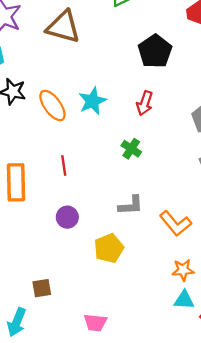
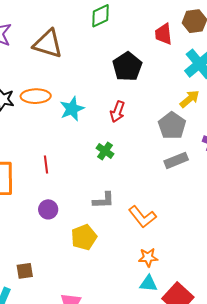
orange ellipse: (52, 105) -> (36, 96), moved, turned -56

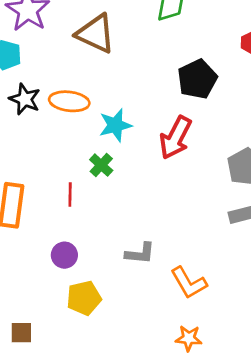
red arrow: (117, 112) -> (176, 138), size x1.5
green cross: (105, 151) -> (101, 165), moved
yellow pentagon: (84, 237) -> (84, 298), moved

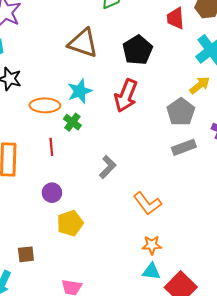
brown triangle: (95, 34) -> (83, 43), moved
orange ellipse: (69, 101) -> (45, 105), moved
gray L-shape: (140, 253) -> (108, 167), moved, turned -45

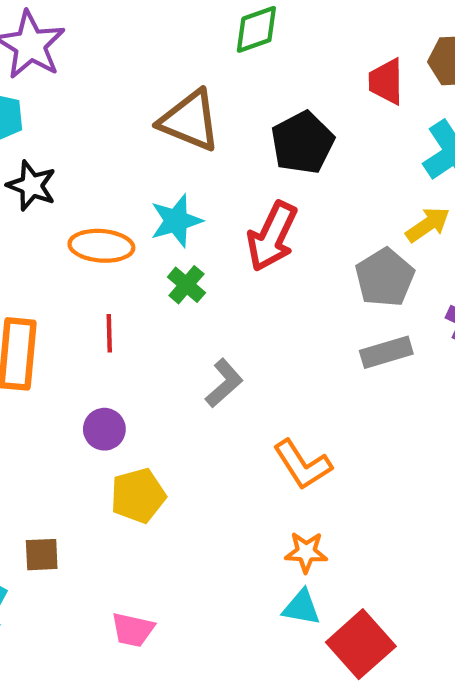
green cross: (72, 122) -> (186, 285), moved

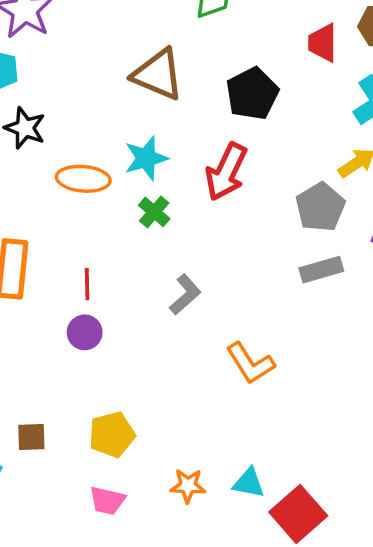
red line: (109, 333) -> (87, 284), moved
yellow pentagon: (138, 496) -> (112, 435), moved
orange star: (306, 552) -> (188, 486), moved

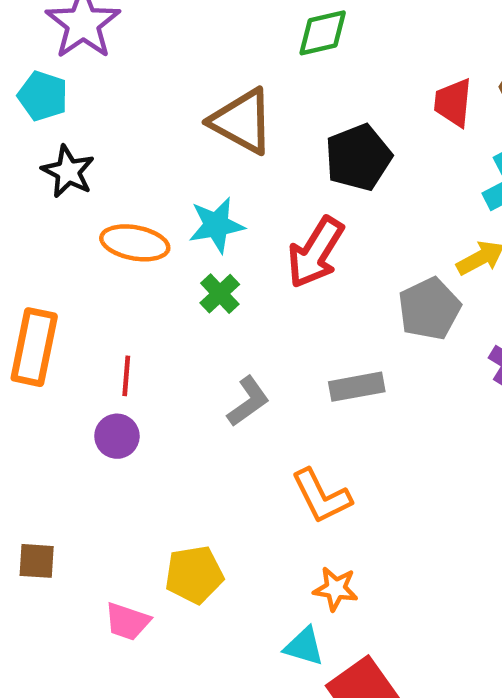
gray rectangle: (321, 270) -> (357, 387), moved
yellow pentagon: (112, 435) -> (194, 575), moved
orange star: (188, 486) -> (336, 589), moved
pink trapezoid: (107, 501) -> (127, 621), moved

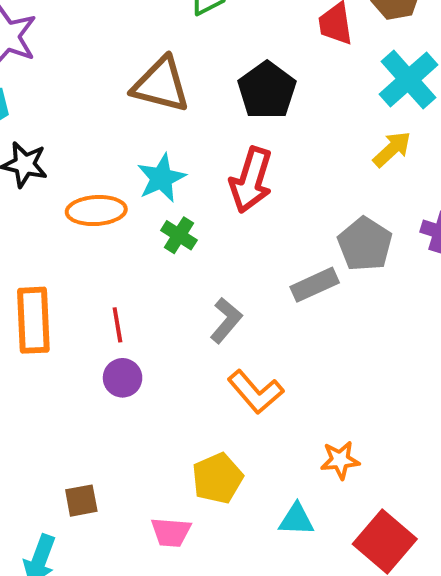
gray pentagon: (429, 309) -> (365, 244), moved
orange L-shape: (321, 496) -> (255, 392), moved
cyan triangle: (304, 646) -> (296, 520), moved

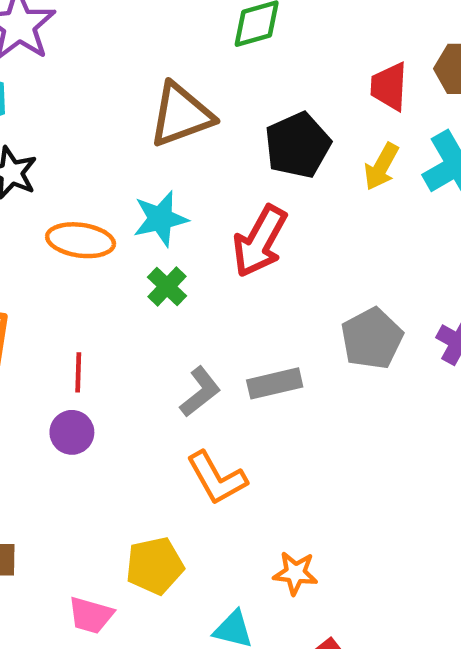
brown triangle: (161, 85) -> (181, 115), turned -46
yellow arrow: (392, 149) -> (381, 167), moved, turned 150
gray rectangle: (315, 285) -> (275, 383), moved

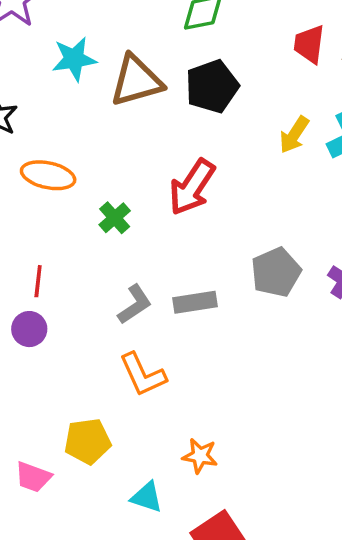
red trapezoid: (389, 86) -> (309, 44), moved
black pentagon: (298, 145) -> (212, 86), moved
cyan star: (160, 219) -> (74, 59), moved

